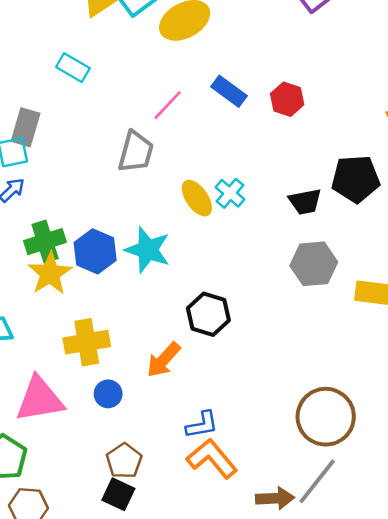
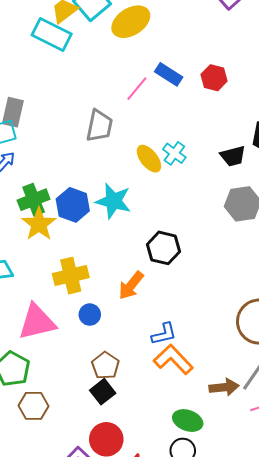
cyan rectangle: (73, 68) -> (52, 34), moved, size x1.5
pink line: (168, 105) -> (137, 89), moved
black square: (118, 494) -> (103, 392), turned 30

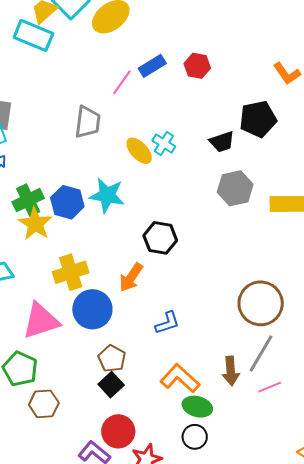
blue rectangle: (169, 74) -> (152, 66), turned -60
blue circle: (90, 315) -> (92, 309), size x1.8
orange L-shape: (173, 359) -> (180, 378), moved
brown arrow: (224, 387) -> (231, 371), turned 96

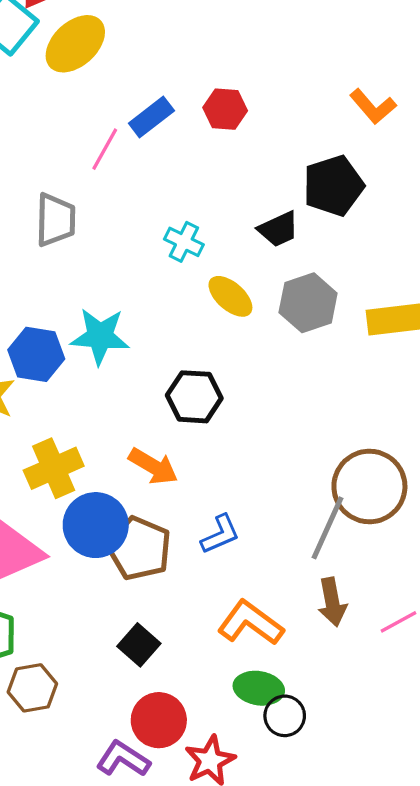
yellow ellipse: (139, 151) -> (230, 296), moved
orange arrow: (131, 277) -> (153, 466), turned -88
gray line: (261, 353) -> (327, 528), moved
brown pentagon: (112, 359) -> (139, 548), moved, size x1.4
green ellipse: (197, 407) -> (259, 688), moved

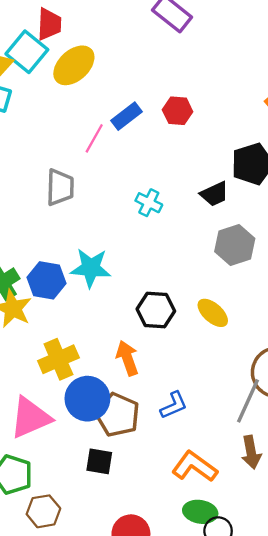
yellow ellipse: (230, 296) -> (213, 313), moved
orange arrow: (153, 466) -> (127, 358), turned -140
black square: (139, 645) -> (99, 461), moved, turned -32

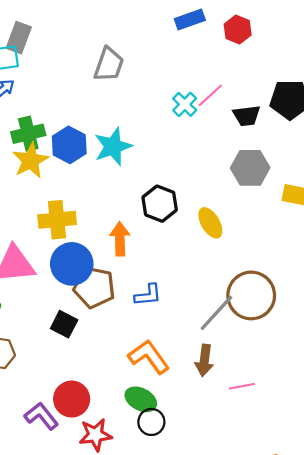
pink line: (94, 138) -> (210, 95), moved
cyan star: (91, 268) -> (113, 146), turned 30
brown pentagon: (118, 415) -> (94, 287), turned -30

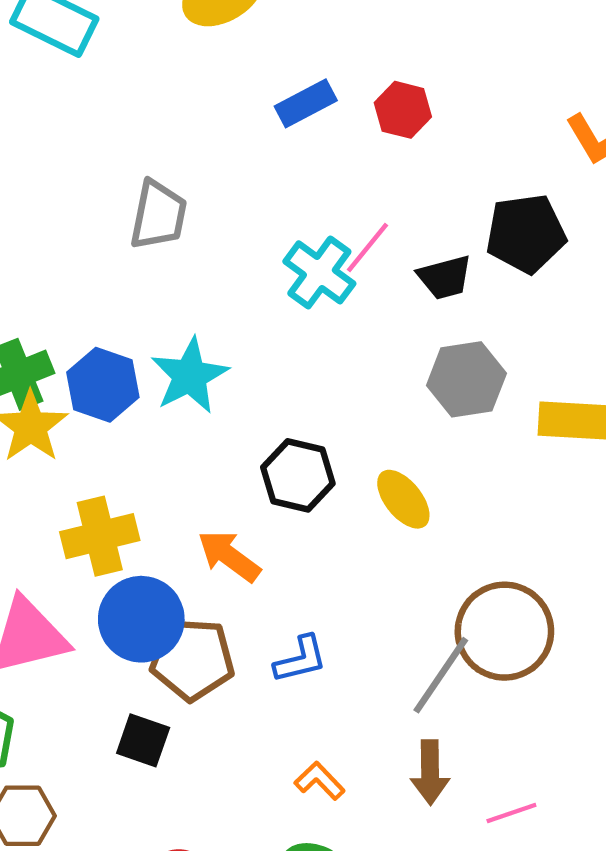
cyan cross: (185, 104) -> (319, 272), size x1.4
orange arrow: (120, 239) -> (229, 556), turned -44
orange L-shape: (149, 357) -> (320, 781), size x0.6

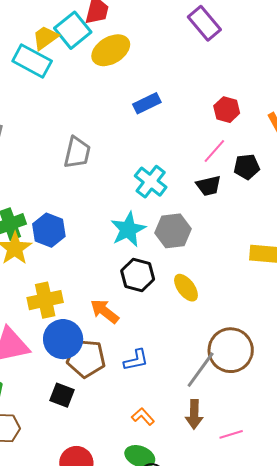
red hexagon: (403, 110) -> (227, 110), moved
black pentagon: (526, 234) -> (247, 167), size x0.7
pink line: (368, 248) -> (214, 151), moved
cyan star: (190, 376) -> (128, 229), moved
gray hexagon: (466, 379) -> (173, 231), moved

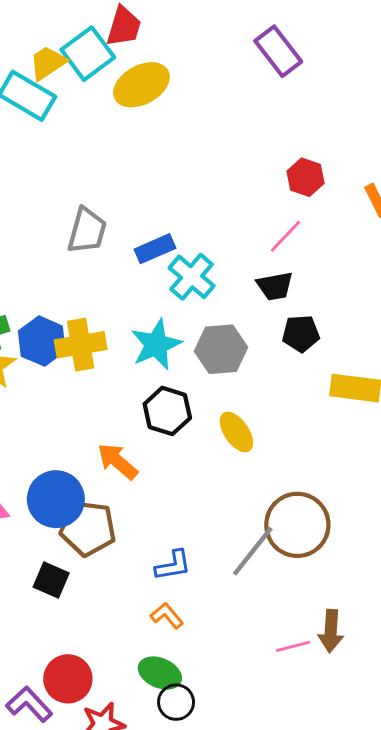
blue rectangle: (147, 103) -> (155, 249), moved
black pentagon: (247, 167) -> (301, 334), moved
yellow cross: (45, 300) -> (81, 345), moved
blue L-shape: (136, 360) -> (173, 565), moved
brown arrow: (194, 414) -> (331, 631), moved

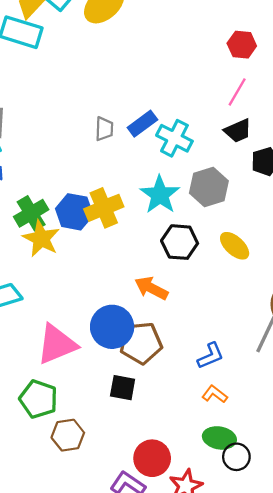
gray trapezoid: (87, 231) -> (104, 129), moved, size x0.7

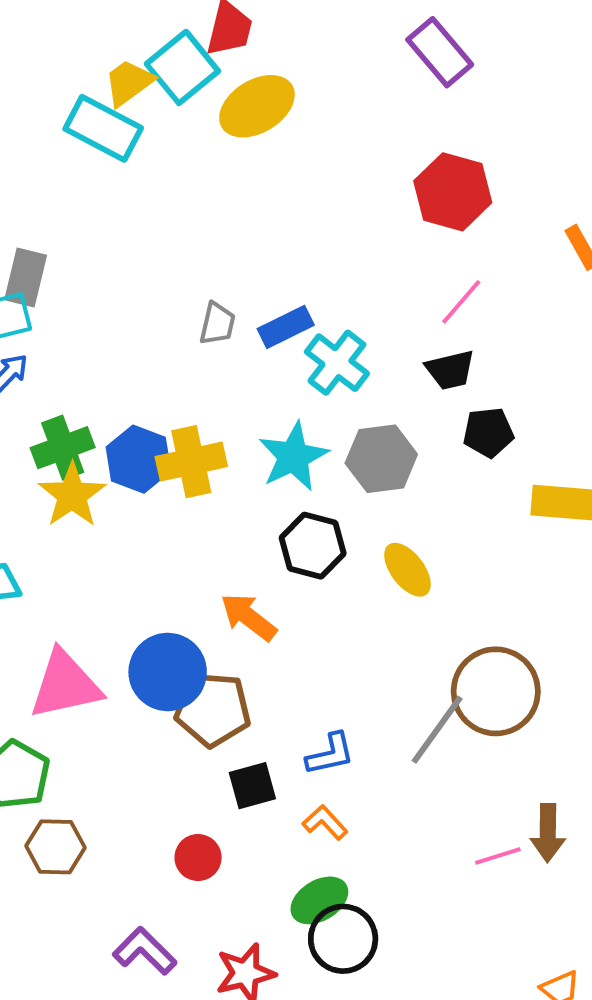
red hexagon: (242, 45) -> (453, 192), moved, size x1.5
black square: (123, 388) -> (252, 786), moved, turned -36
green ellipse: (219, 438) -> (319, 900), turned -52
black circle: (236, 457) -> (343, 939), size x1.4
red circle: (152, 458) -> (198, 858), moved, size x0.7

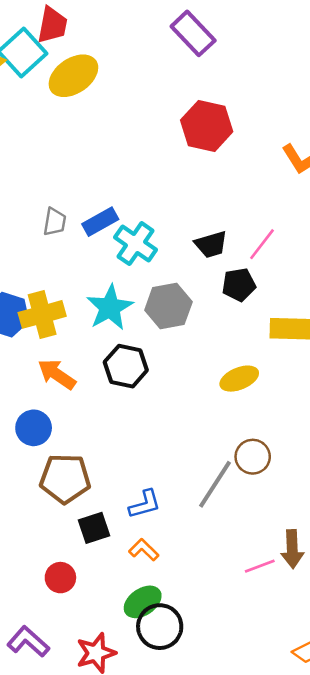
pink line: (461, 302) -> (262, 244), moved
yellow ellipse: (407, 570) -> (239, 379), moved, turned -72
orange arrow: (249, 617) -> (57, 374), moved
blue circle: (168, 672) -> (34, 428), moved, size x0.7
brown circle: (496, 691) -> (253, 457), size x0.6

